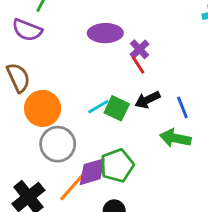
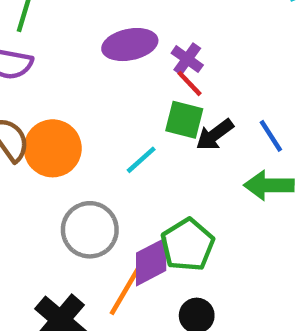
orange circle: (43, 108) -> (53, 148), moved
green square: (117, 108) -> (184, 120), moved

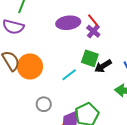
red line: (190, 83) -> (93, 20), moved
gray circle: (90, 230) -> (44, 104), size x0.6

